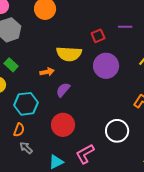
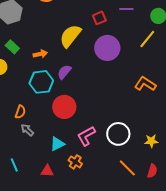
yellow semicircle: (69, 54) -> (70, 36), turned 125
orange arrow: (47, 72) -> (40, 54), moved
cyan hexagon: (26, 104) -> (41, 82), moved
white circle: (117, 131) -> (118, 134), moved

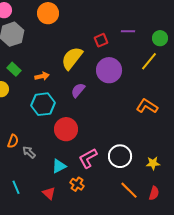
purple semicircle: (64, 72) -> (78, 90), moved
orange semicircle: (20, 112) -> (13, 141), moved
red triangle: (47, 171) -> (49, 193), turned 40

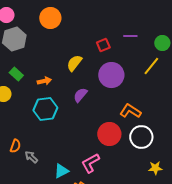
yellow semicircle: (72, 58) -> (74, 63), size x0.7
orange L-shape: (147, 106) -> (130, 111), moved
red circle: (66, 129) -> (109, 134), moved
white circle: (120, 156) -> (141, 137), moved

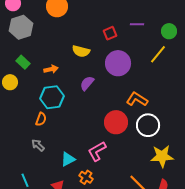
yellow semicircle: (74, 63) -> (81, 51), turned -114
orange semicircle: (15, 146) -> (41, 119), moved
yellow star: (155, 168) -> (162, 156), size x1.6

